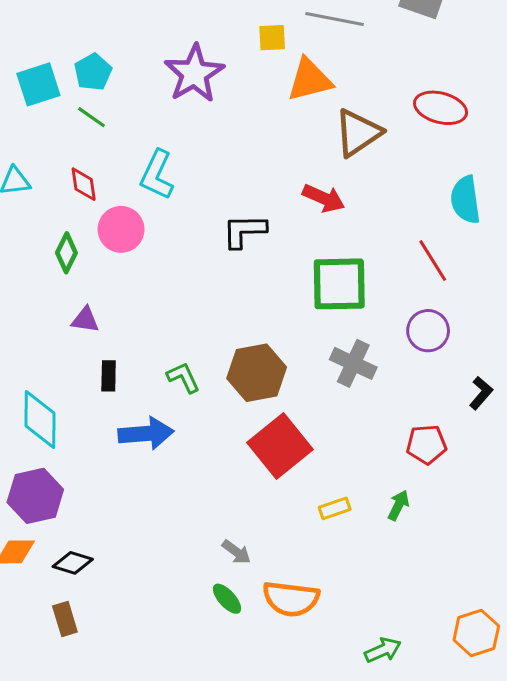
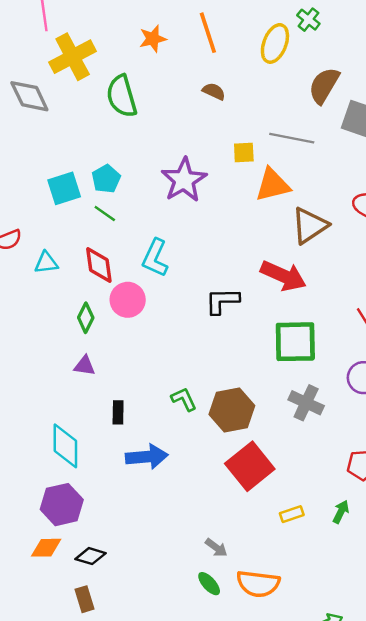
red diamond: (84, 184) -> (99, 265), size x1.4
red arrow: (324, 198) -> (283, 276), size x1.4
purple triangle: (85, 320) -> (85, 366), moved
green L-shape: (183, 377) -> (184, 399), moved

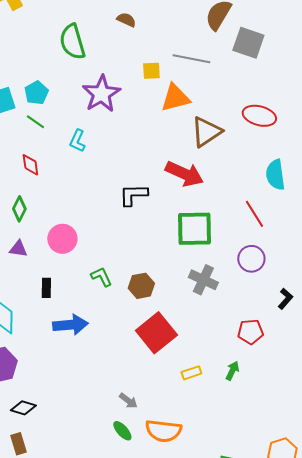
green semicircle: (122, 96) -> (72, 42), moved
cyan L-shape: (155, 258) -> (77, 141), moved, size x0.7
red diamond: (99, 265) -> (30, 165), size x0.7
pink circle: (128, 300) -> (62, 239), moved
brown hexagon: (232, 410) -> (141, 286), size x0.7

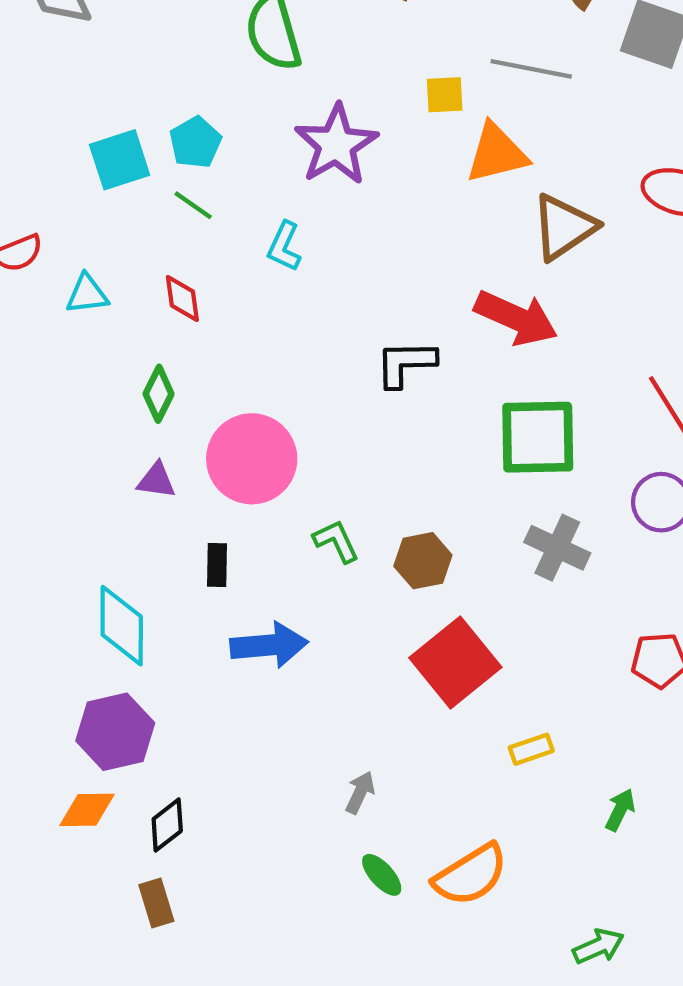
pink circle: (62, 239) -> (252, 459), size x1.4
green arrow: (232, 371) -> (620, 810), moved
gray arrow: (128, 401) -> (360, 792), moved, turned -102
black diamond: (23, 408) -> (167, 825), turned -55
orange semicircle: (163, 431) -> (471, 875), turned -39

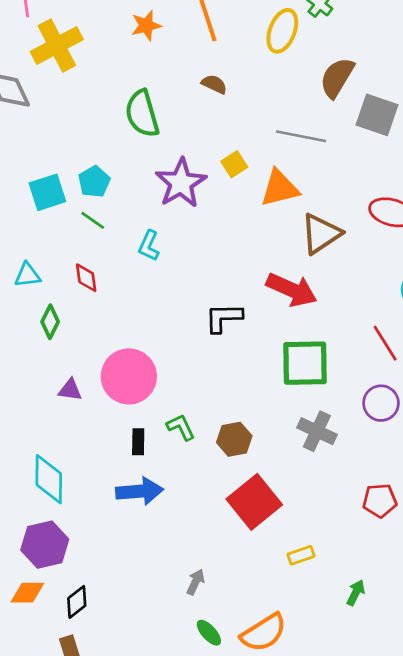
yellow square: (445, 95) -> (234, 164), moved, turned -30
green diamond: (159, 394) -> (50, 322), moved
black rectangle: (217, 565) -> (138, 442), moved

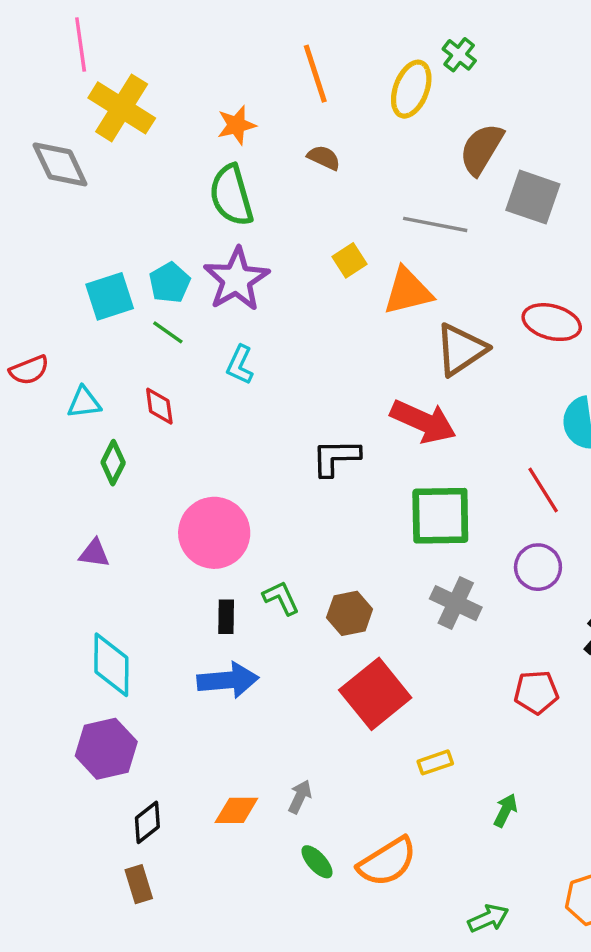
orange star: (146, 26) -> (236, 125), moved
yellow cross: (57, 46) -> (122, 108), turned -30
purple star: (181, 183) -> (236, 279), moved
purple triangle: (70, 390) -> (94, 553), moved
orange diamond: (27, 593) -> (236, 810), moved

